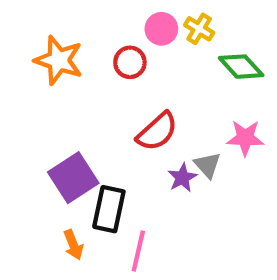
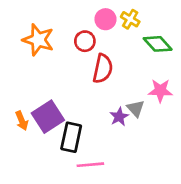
red semicircle: (157, 132) -> (103, 69), moved, turned -36
orange arrow: (73, 245) -> (22, 121), moved
pink line: (138, 251) -> (90, 165), turned 72

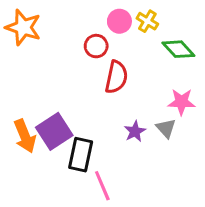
orange star: (38, 40) -> (23, 27), moved
gray triangle: (136, 108) -> (166, 128), moved
orange arrow: (22, 121) -> (25, 136), size x1.5
pink line: (90, 165) -> (102, 186), turned 72

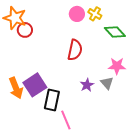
red circle: (96, 46) -> (25, 30), moved

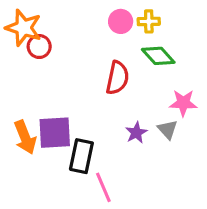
yellow cross: (95, 14) -> (149, 21), turned -32
green diamond: (115, 32) -> (158, 56), moved
purple square: (35, 85) -> (55, 133), turned 30

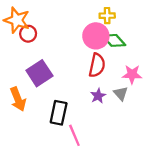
pink circle: (121, 21) -> (96, 36), moved, size x1.5
red semicircle: (117, 78) -> (97, 65), moved
purple square: (55, 133) -> (39, 73), moved, turned -30

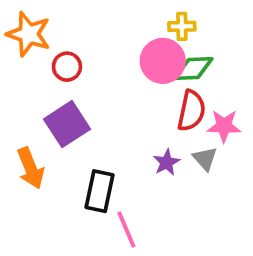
red circle: (28, 34) -> (67, 67), moved
green diamond: (114, 40) -> (193, 69), turned -50
red semicircle: (97, 65) -> (191, 111), moved

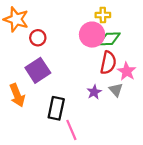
pink star: (224, 126) -> (127, 71), turned 30

